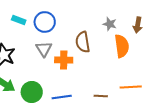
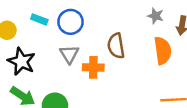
gray star: (110, 24) -> (156, 16), moved

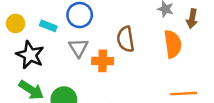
cyan rectangle: (39, 19) -> (48, 26), moved

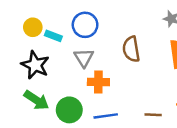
yellow circle: (16, 23) -> (33, 27), moved
orange cross: (103, 61) -> (98, 82), moved

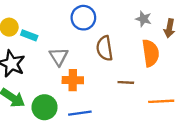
blue circle: (85, 25) -> (83, 18), moved
brown line: (153, 115) -> (126, 82), moved

